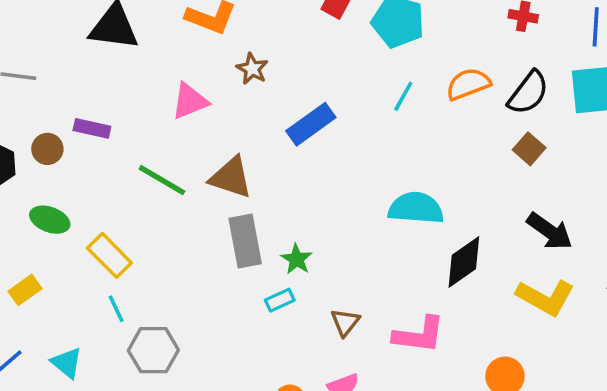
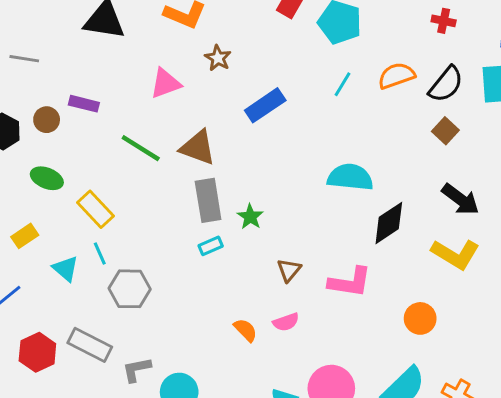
cyan rectangle: (280, 300) -> (211, 246), moved
cyan triangle: (67, 363) -> (66, 269), moved

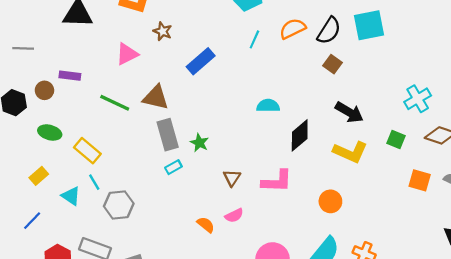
cyan semicircle: (350, 177) -> (268, 106), size x0.7

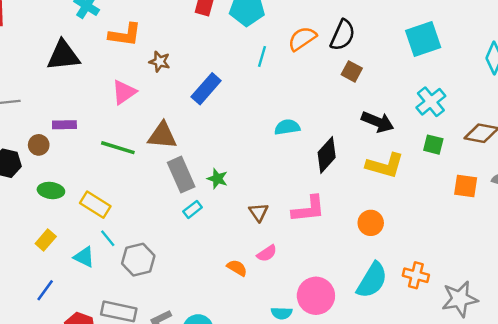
cyan square: (369, 25) -> (423, 39), moved
cyan cross: (418, 99) -> (431, 102), moved

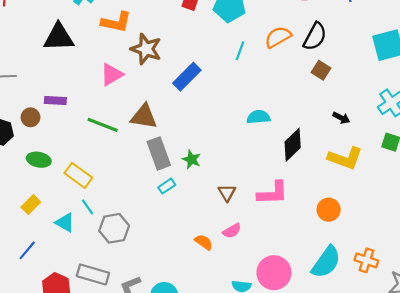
brown star: (160, 62) -> (146, 49), size x1.6
black arrow: (378, 122) -> (341, 118), size x0.6

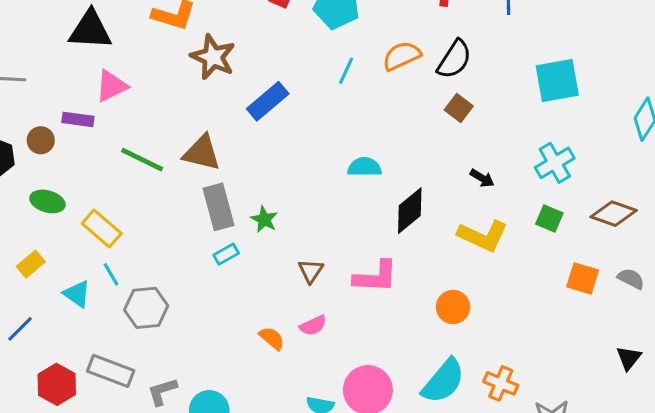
pink triangle: (112, 75) -> (111, 86), moved

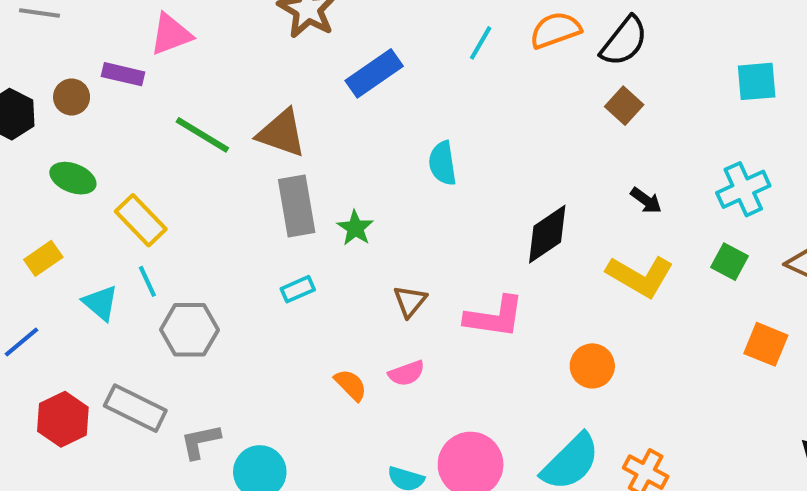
cyan square: (557, 80) -> (757, 81), size x0.7
cyan semicircle: (364, 167) -> (443, 163), moved, turned -104
cyan rectangle: (226, 254) -> (298, 289), moved

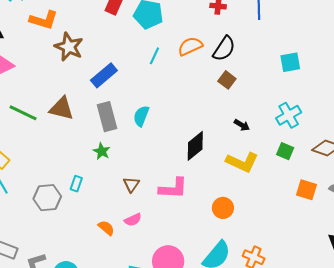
cyan semicircle: (443, 163) -> (141, 116), turned 35
gray rectangle: (297, 206) -> (107, 117), moved
cyan rectangle: (298, 289) -> (76, 184), turned -42
gray hexagon: (189, 330) -> (47, 198), moved

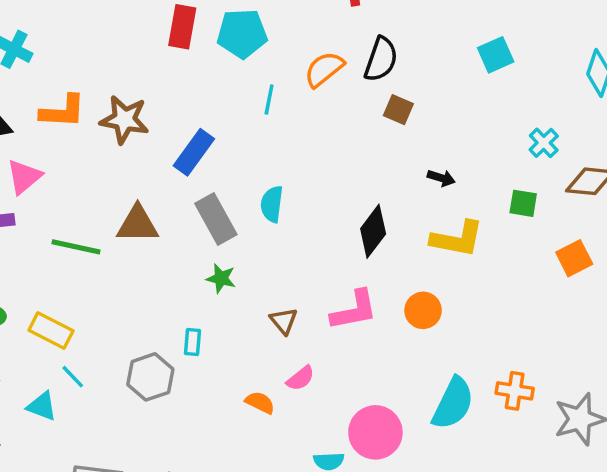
orange L-shape: (44, 20) -> (63, 111), moved
cyan cross: (289, 115) -> (544, 143), moved, size x0.7
orange square: (306, 190) -> (574, 258), turned -30
orange circle: (223, 208) -> (423, 310), moved

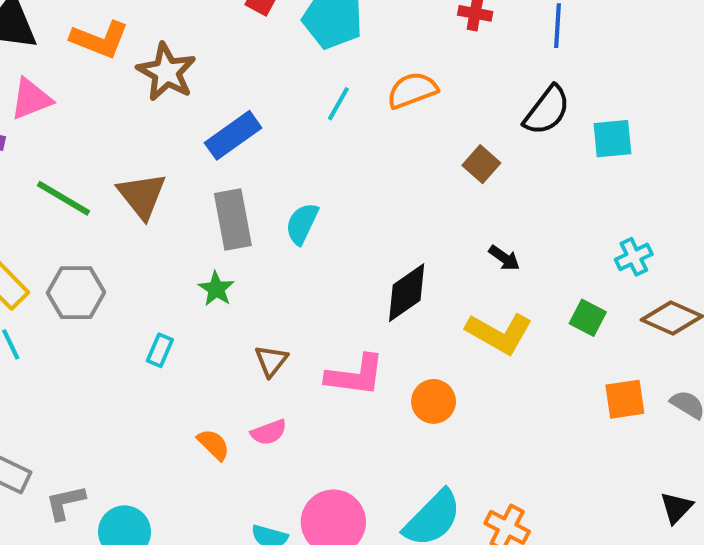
black semicircle: (381, 59) -> (547, 110), moved
brown triangle: (137, 224) -> (142, 196), turned 33
gray hexagon: (150, 377) -> (76, 293), moved

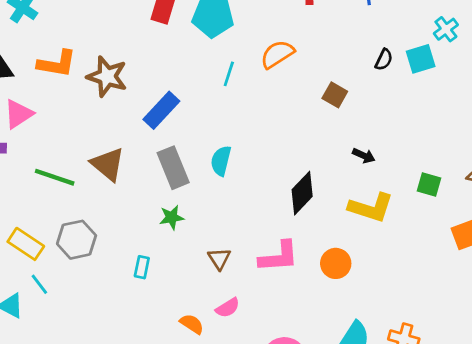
black semicircle: (547, 110) -> (384, 60), moved, size x0.6
cyan cross: (634, 257) -> (446, 29), moved
green star: (216, 289) -> (172, 217), turned -30

